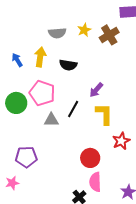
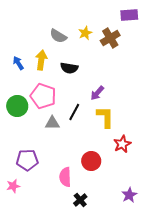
gray semicircle: (57, 33) -> (58, 36), turned 36
pink semicircle: (95, 182) -> (65, 177), moved

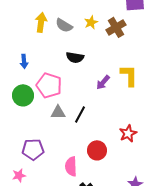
yellow arrow: (41, 60) -> (41, 22), moved
blue arrow: (18, 63) -> (24, 61), moved, turned -152
black line: (74, 112) -> (80, 114), moved
yellow L-shape: (105, 117) -> (129, 75), moved

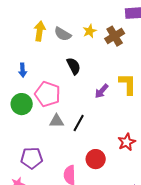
black semicircle: (75, 57) -> (74, 66), turned -126

